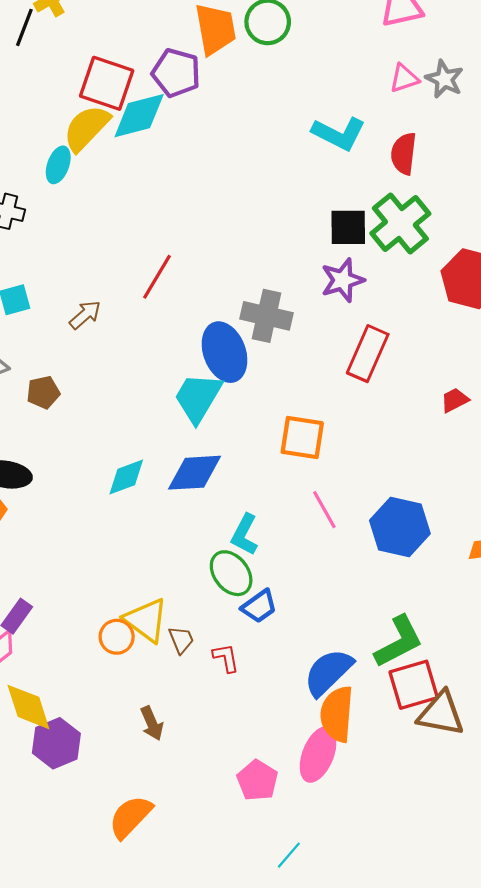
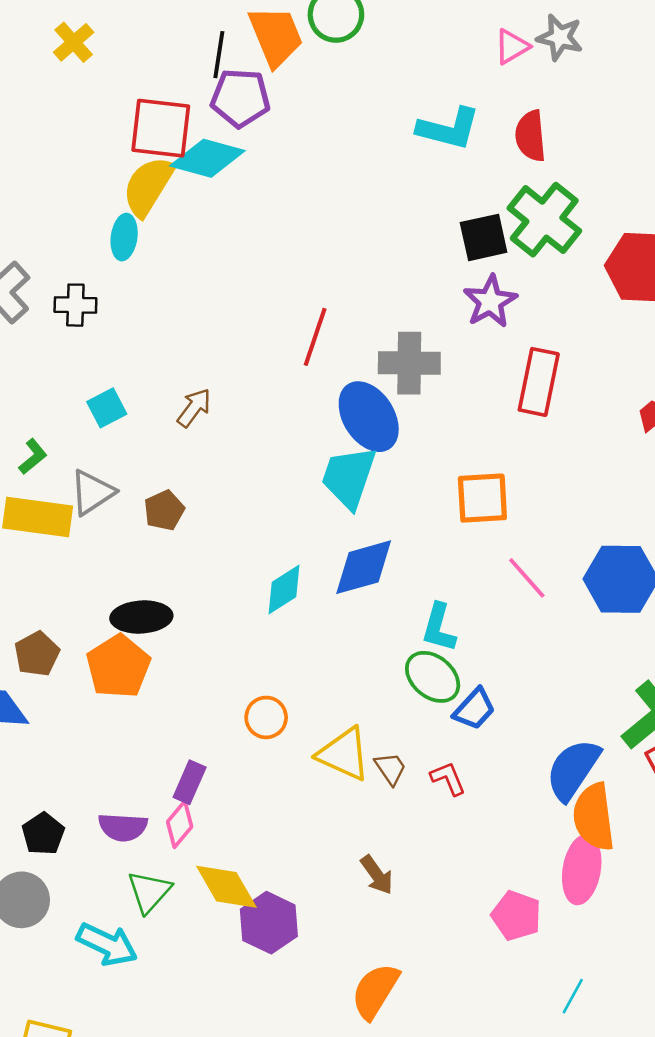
black line: (24, 27) -> (219, 55), moved
cyan diamond: (139, 116) -> (207, 158), turned 42
red line: (157, 277) -> (315, 337), moved
orange circle: (117, 637) -> (266, 717), moved

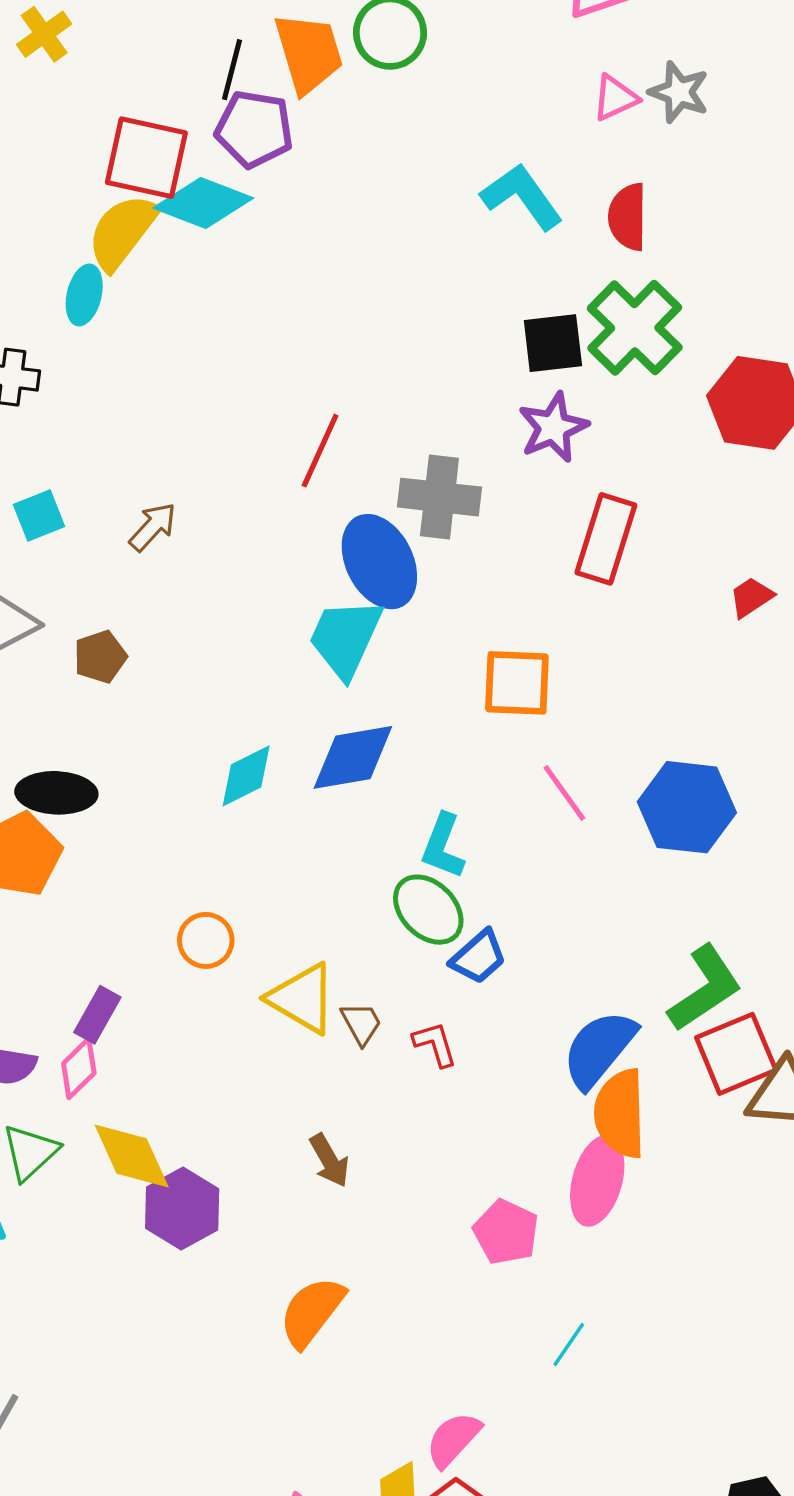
cyan L-shape: (449, 129) -> (522, 197), turned -146

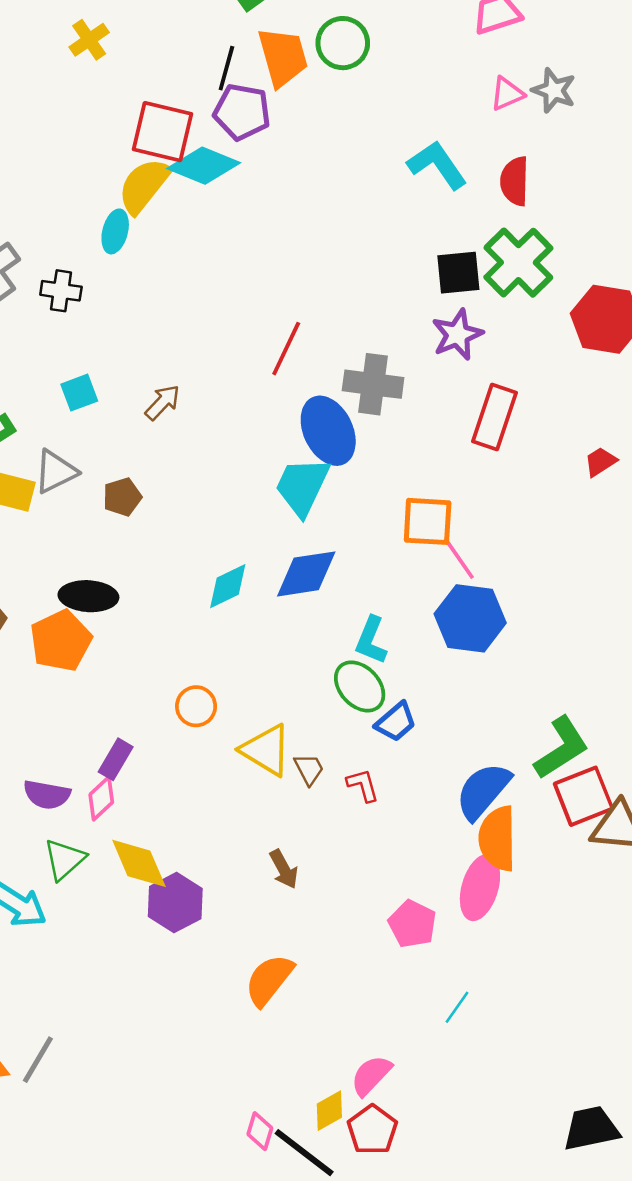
pink line: (564, 793) -> (459, 558), moved
blue hexagon: (687, 807) -> (470, 618), moved

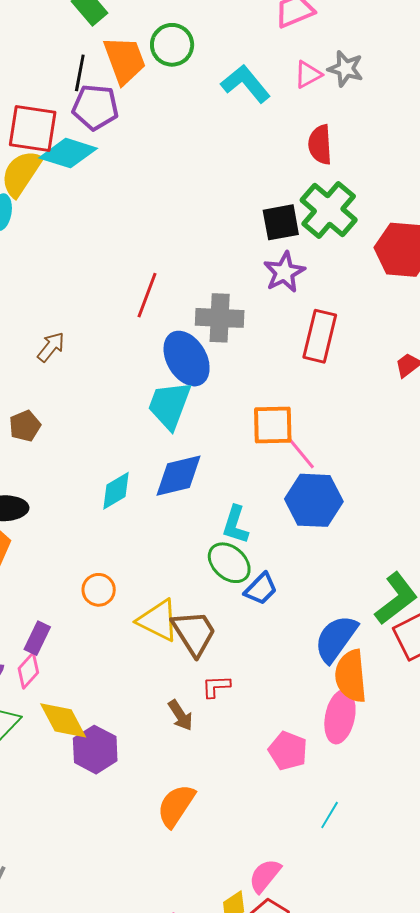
cyan L-shape: (437, 165) -> (246, 84), moved
brown trapezoid: (309, 769) -> (194, 633), size x1.8
red L-shape: (363, 785) -> (216, 686), moved, turned -72

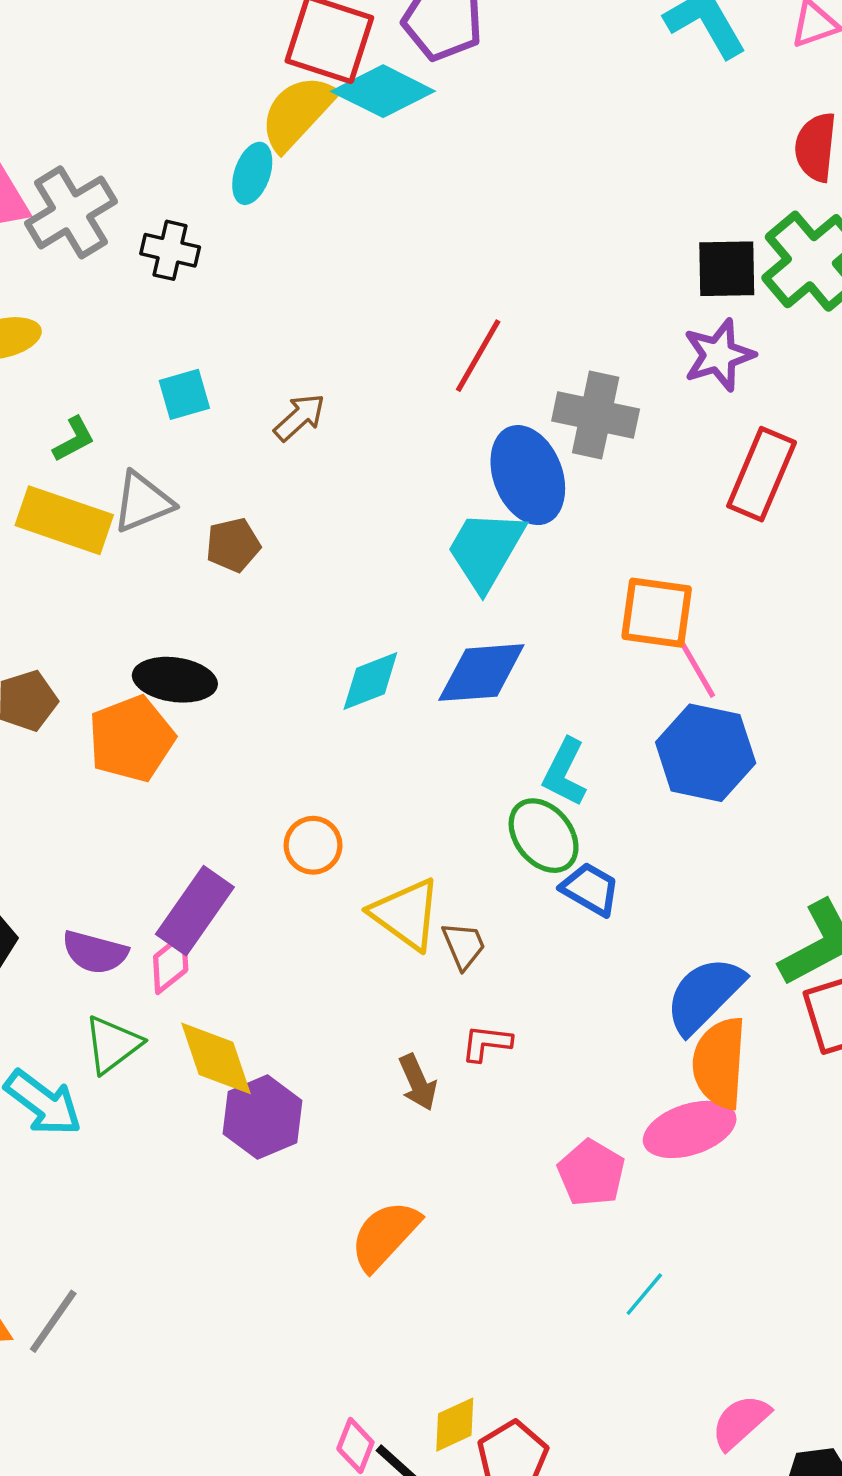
blue trapezoid: (261, 589) -> (590, 889), turned -114
brown trapezoid: (194, 633) -> (464, 945), size x0.6
purple rectangle: (37, 638) -> (195, 911), size x1.5
pink ellipse: (340, 717) -> (690, 1129), turned 51
pink semicircle: (265, 876) -> (740, 1422), moved

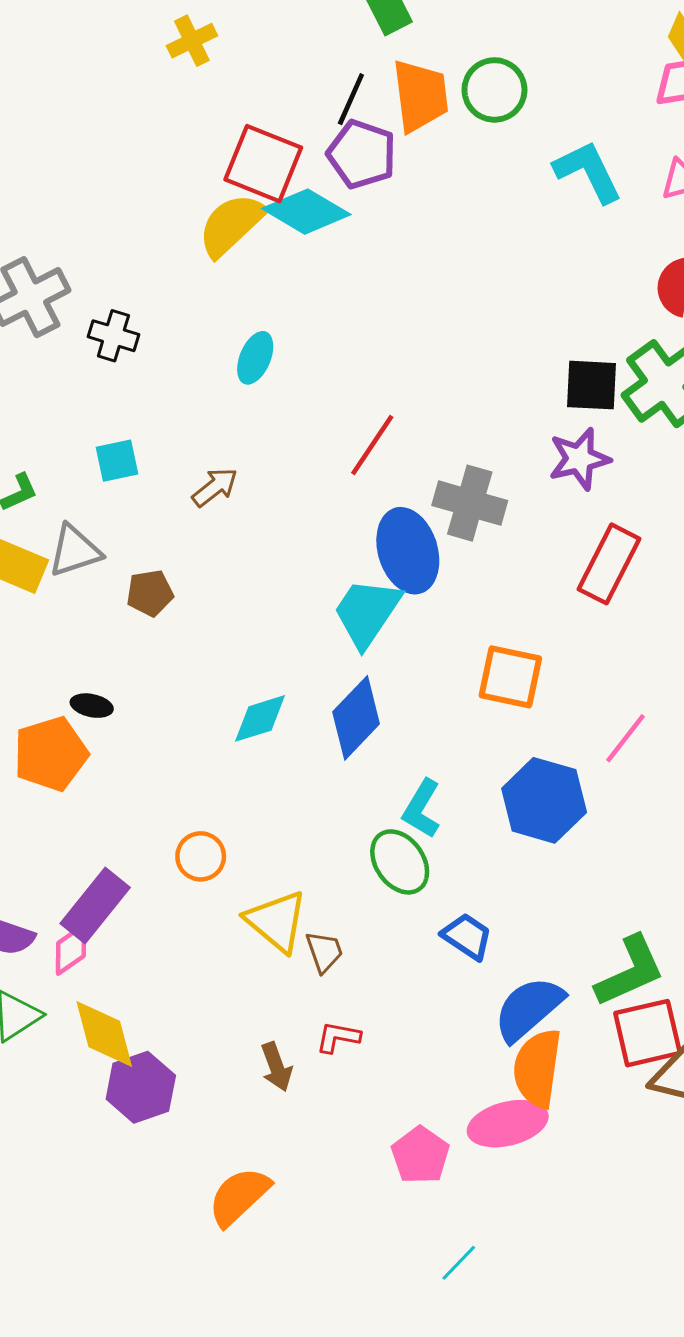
cyan ellipse: (252, 173) -> (255, 358), moved
pink line: (696, 668) -> (626, 738), moved, turned 64
blue diamond: (481, 673) -> (356, 718), turned -46
black ellipse: (175, 680) -> (92, 706), size x0.6
blue trapezoid: (590, 889) -> (467, 936), moved

